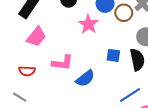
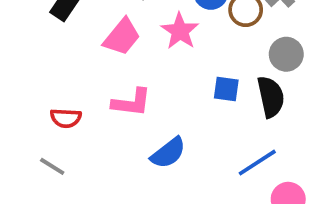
pink trapezoid: (36, 37) -> (122, 37), moved
blue semicircle: (85, 78) -> (168, 153), moved

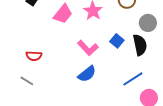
blue square: (226, 89) -> (117, 41), turned 32
pink L-shape: (132, 103) -> (88, 48), moved, turned 40

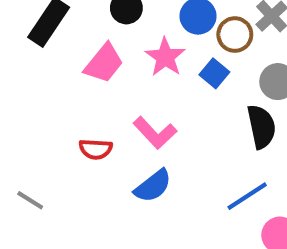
blue square: (117, 41) -> (214, 73), moved
red semicircle: (34, 56) -> (96, 149), moved

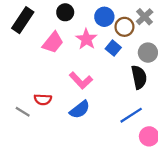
red semicircle: (96, 149) -> (43, 99), moved
gray line: (30, 200) -> (23, 112), moved

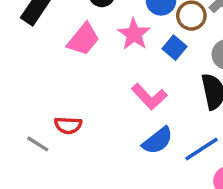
pink L-shape: (81, 80) -> (149, 97), moved
blue semicircle: (80, 110) -> (158, 141), moved

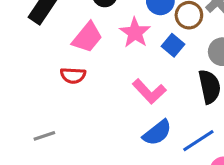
red semicircle: (68, 125) -> (73, 76), moved
gray line: (38, 144) -> (44, 136), turned -50

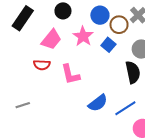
pink L-shape: (149, 91) -> (70, 74), moved, turned 30

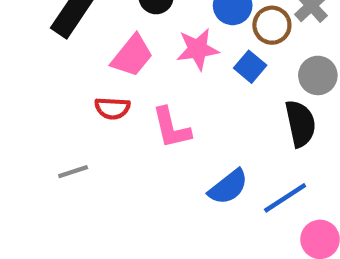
pink star: (83, 36) -> (198, 49), turned 30
gray line: (23, 105) -> (73, 172), moved

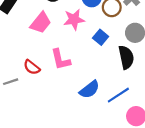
blue square: (250, 67) -> (101, 37), moved
red semicircle: (112, 108) -> (32, 67), moved, turned 35

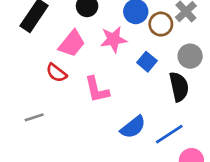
red semicircle: (32, 67) -> (56, 73), moved

